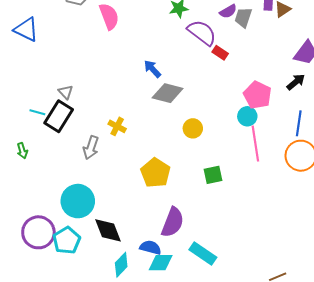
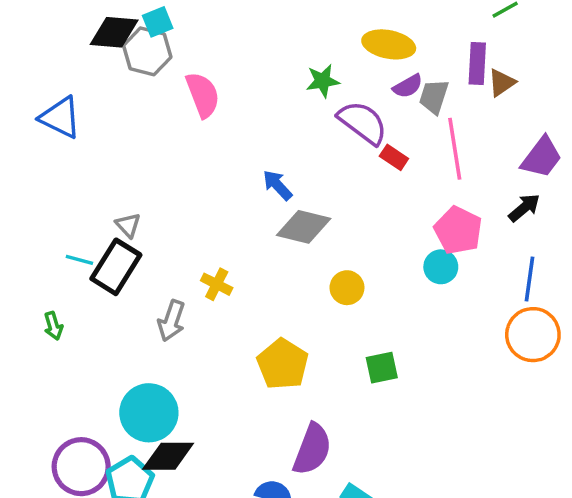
pink line: (255, 144) -> (455, 149), moved
black diamond: (108, 230) -> (168, 456), moved, turned -68

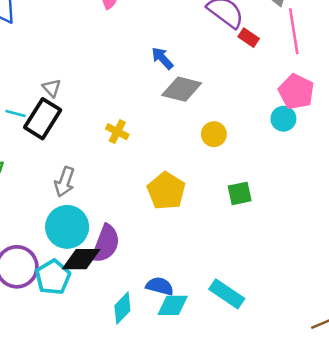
gray arrow: (171, 321) -> (64, 182), moved
purple semicircle: (312, 449) -> (106, 244), moved

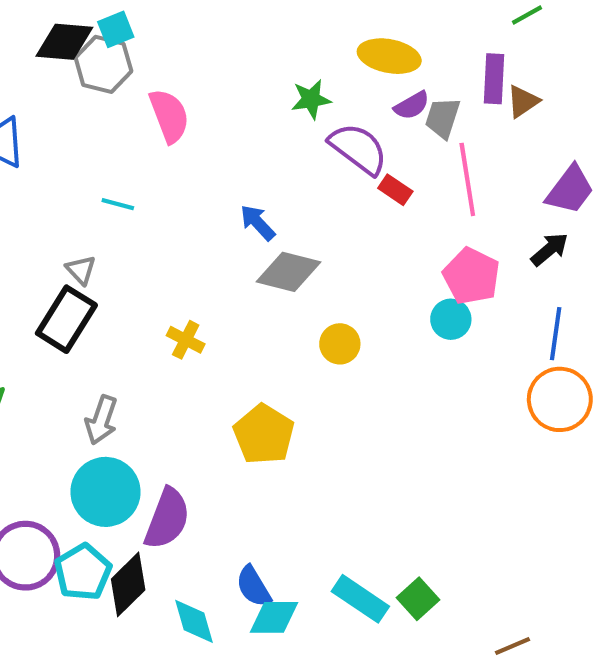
cyan line: (16, 114) -> (118, 204), moved
green square: (240, 193) -> (418, 599), moved, turned -30
black diamond: (81, 259) -> (128, 584), moved, turned -45
blue semicircle: (160, 286) -> (254, 586), turned -136
cyan diamond: (122, 308) -> (194, 621), turned -60

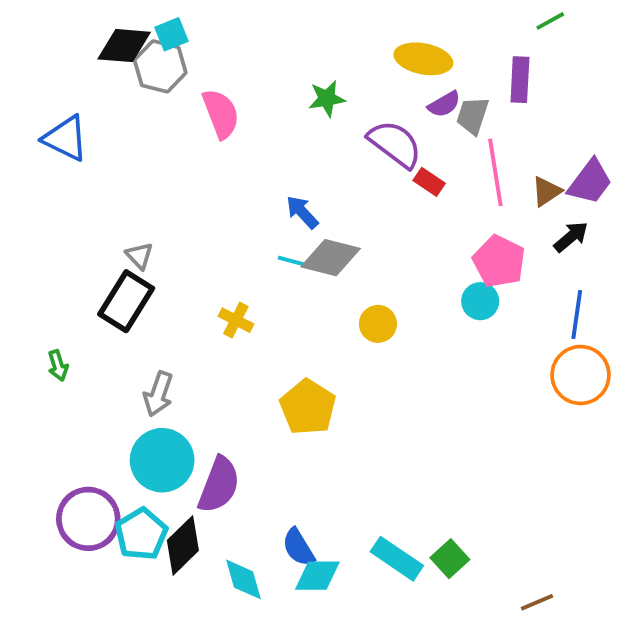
green star: (311, 99) -> (327, 99), moved
brown triangle: (523, 101) -> (546, 191), moved
cyan line: (118, 204) -> (293, 261), moved

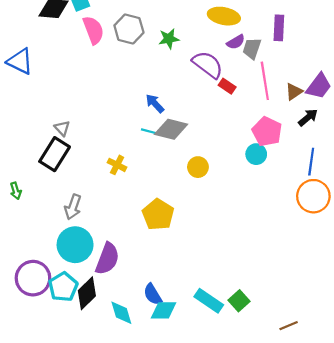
gray hexagon: (160, 66) -> (129, 29), moved
pink semicircle: (221, 114) -> (93, 30), moved

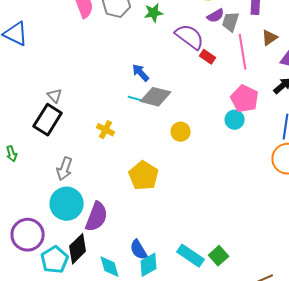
brown triangle: (294, 92) -> (270, 38), moved
cyan pentagon: (63, 287) -> (55, 260), moved
cyan diamond: (163, 310) -> (149, 265), turned -30

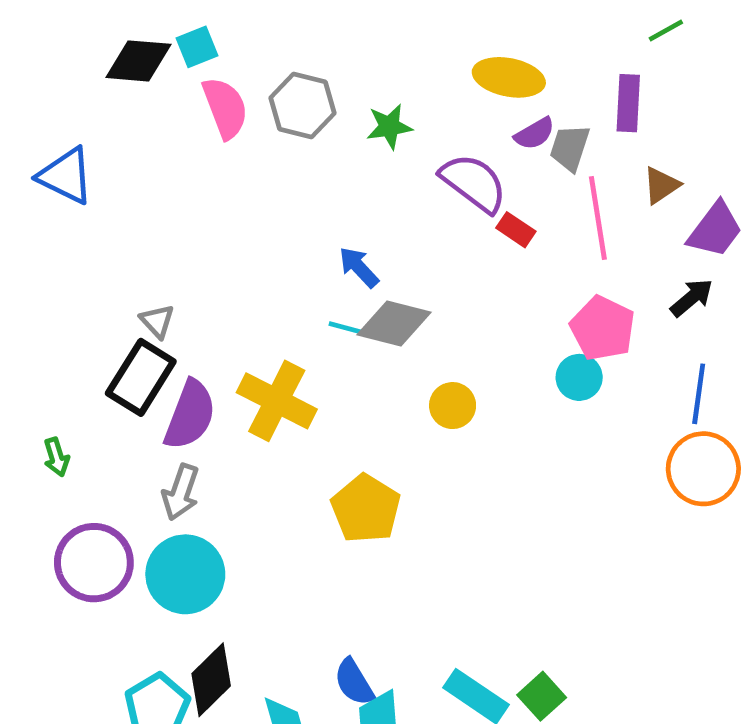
yellow cross: (106, 130) -> (277, 401), size x1.8
purple semicircle: (97, 217) -> (190, 415), moved
purple circle: (28, 235) -> (94, 563), moved

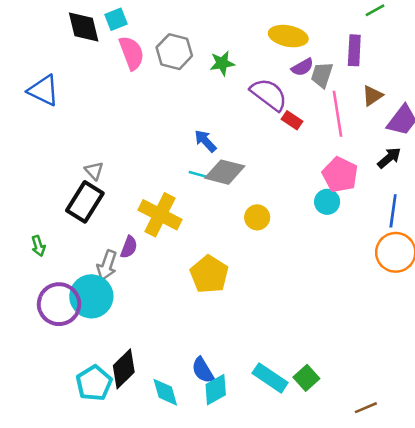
black diamond: (138, 61) -> (84, 27), turned 72
purple semicircle: (190, 415) -> (129, 247), moved, size x0.6
cyan circle: (185, 574) -> (91, 296), moved

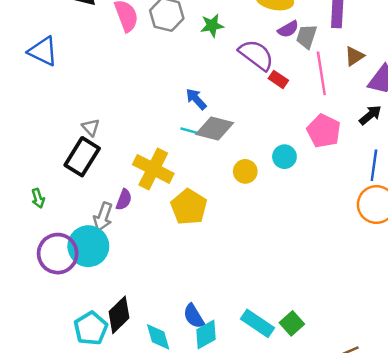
cyan circle: (327, 202) -> (284, 157), moved
yellow pentagon: (209, 274) -> (189, 207), moved

